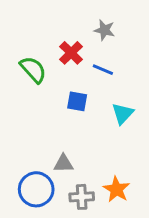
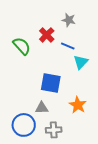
blue square: (77, 101) -> (51, 83), moved, size x1.5
cyan triangle: (123, 114) -> (81, 62), moved
orange star: (117, 189) -> (78, 105), moved

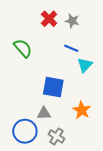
red cross: (47, 35) -> (49, 19), moved
gray cross: (54, 130) -> (56, 136), turned 35

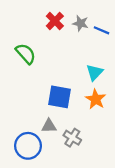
blue line: (71, 48) -> (101, 30), moved
orange star: (82, 110) -> (96, 99), moved
gray cross: (56, 136) -> (72, 138), moved

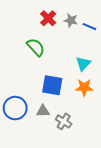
green semicircle: (26, 54) -> (36, 47), moved
orange star: (96, 99) -> (84, 87), turned -30
blue circle: (28, 146) -> (15, 108), moved

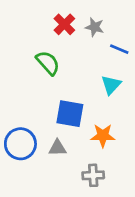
blue line: (89, 27) -> (119, 49), moved
orange star: (84, 87) -> (103, 136), moved
gray cross: (64, 121) -> (93, 175), moved, turned -35

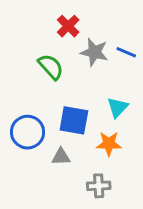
gray star: (95, 27) -> (94, 52), moved, size x1.4
cyan triangle: (111, 85) -> (118, 107), moved
blue circle: (20, 144) -> (28, 132), moved

